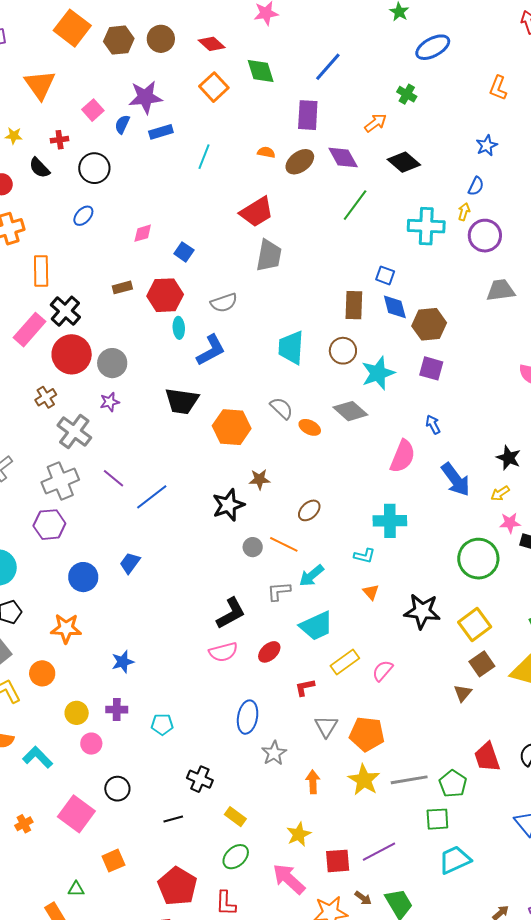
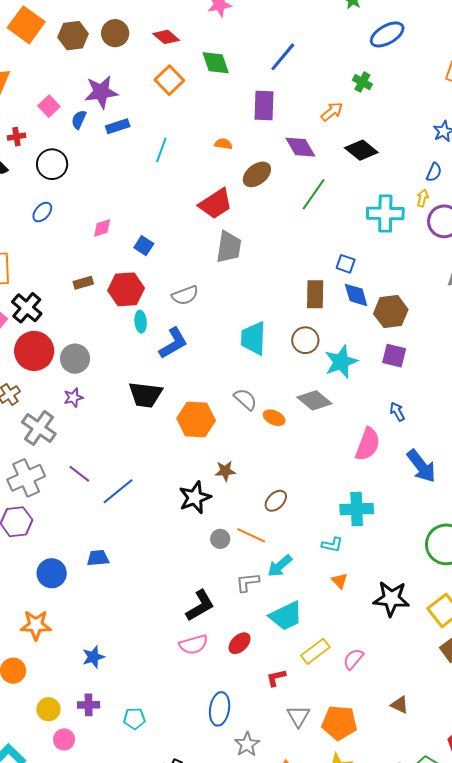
brown ellipse: (300, 162) -> (257, 174), moved
blue trapezoid: (130, 563) -> (98, 558), turned 50
brown triangle: (463, 693) -> (400, 705), moved, turned -42

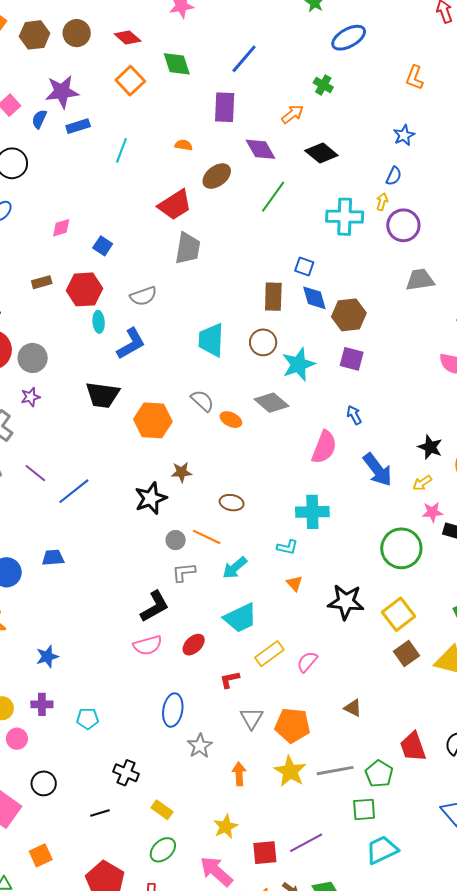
brown ellipse: (276, 501) -> (232, 503), turned 55
gray L-shape: (248, 582) -> (184, 572), moved

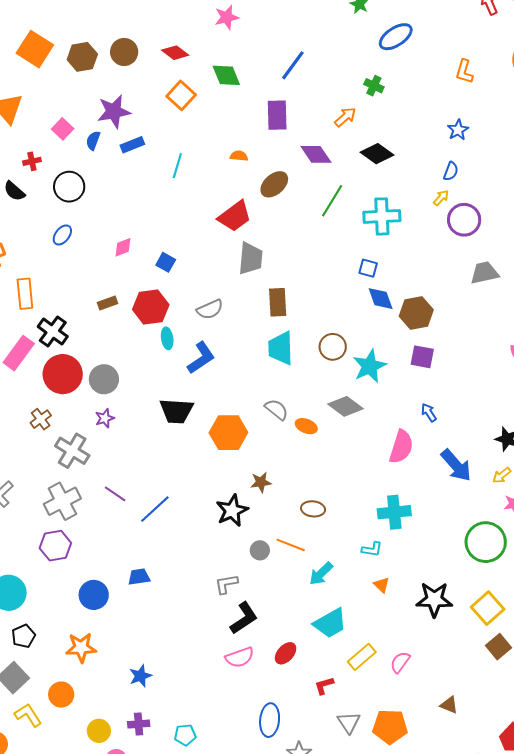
yellow arrow: (382, 202) -> (441, 198), turned 30
cyan cross: (345, 217) -> (382, 216), moved
brown rectangle: (273, 297) -> (278, 302), moved
gray L-shape: (184, 572) -> (226, 584), moved

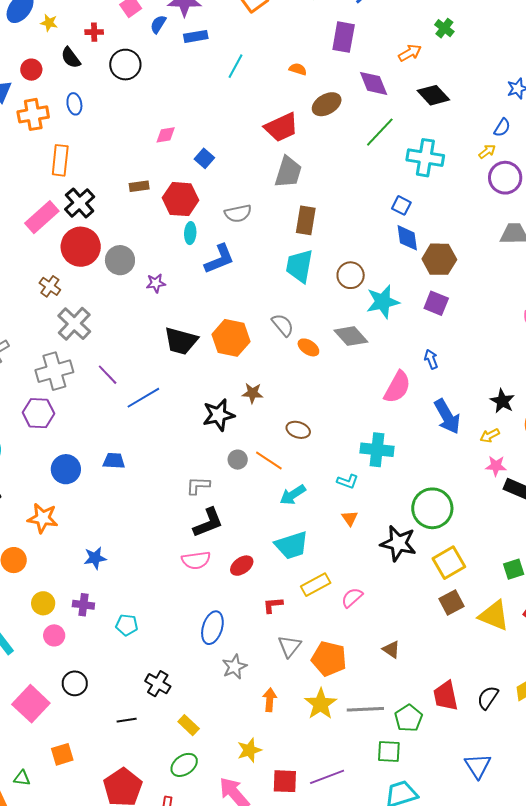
blue ellipse: (62, 235) -> (74, 104), moved, turned -60
black trapezoid: (176, 411) -> (181, 341), moved
purple star: (105, 418) -> (156, 283), moved
brown cross: (41, 419) -> (50, 286), turned -30
green circle: (486, 542) -> (432, 508), moved

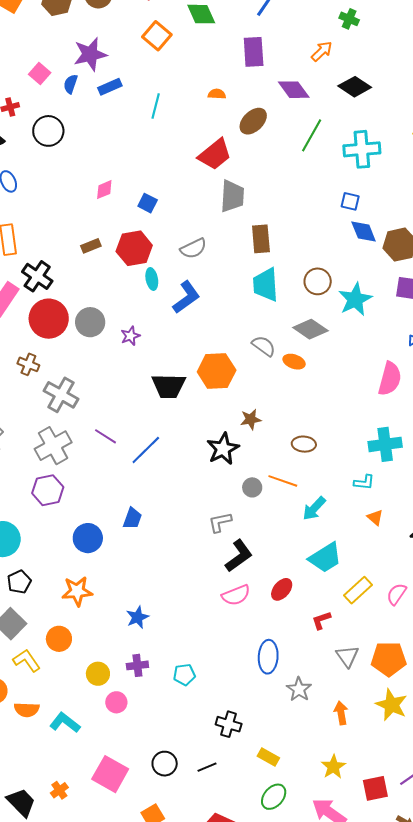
gray diamond: (351, 336) -> (310, 329), moved
blue trapezoid: (114, 461) -> (132, 518), turned 120
black circle: (75, 683) -> (165, 764), moved

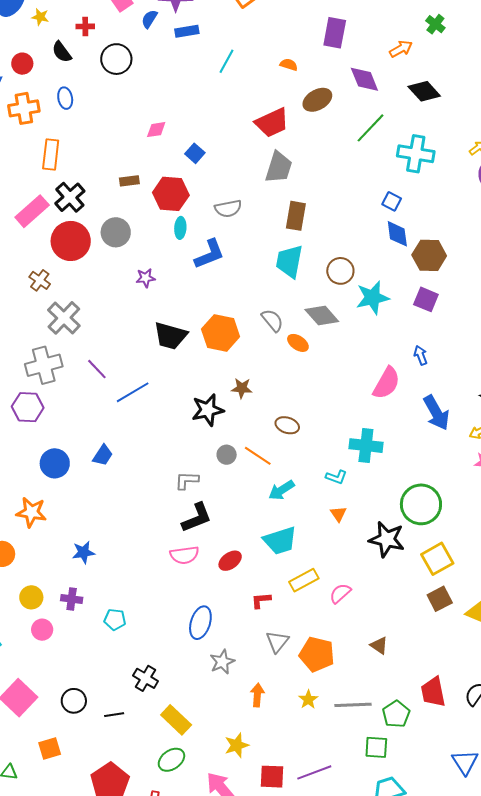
gray circle: (90, 322) -> (116, 232), moved
yellow star: (391, 705) -> (308, 699), size x0.6
yellow rectangle: (268, 757) -> (176, 720), size x1.4

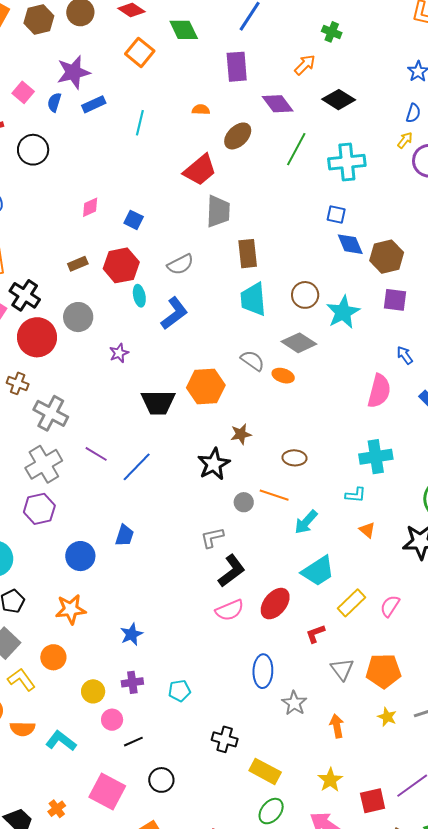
red ellipse: (230, 561) -> (275, 604), size x1.4
black line: (114, 715) -> (133, 742), moved

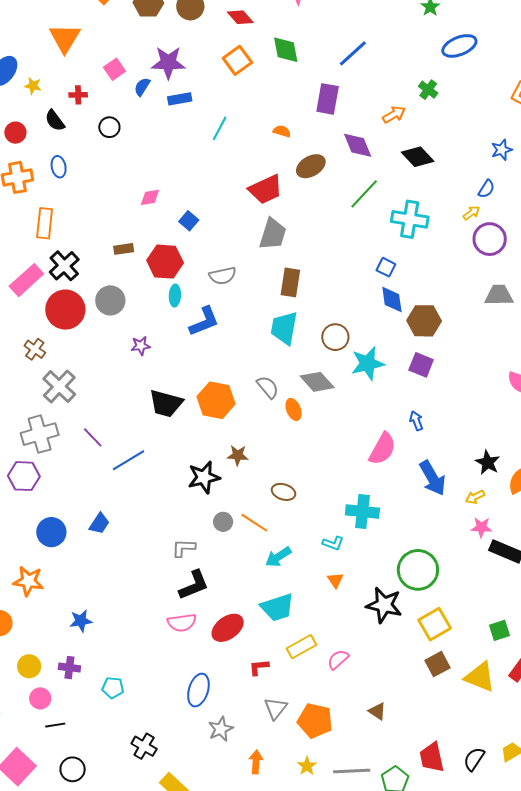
black circle: (33, 150) -> (109, 127), size x0.7
orange ellipse: (283, 376) -> (294, 409), turned 35

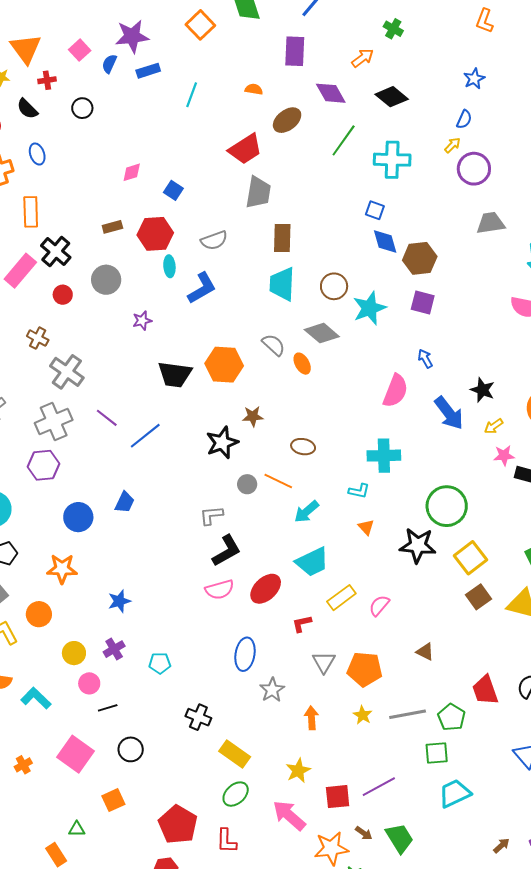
orange triangle: (65, 38) -> (26, 49), moved
red circle: (65, 310) -> (63, 295), size x0.5
black star: (488, 462) -> (483, 390), moved
purple cross: (69, 668) -> (114, 649), turned -30

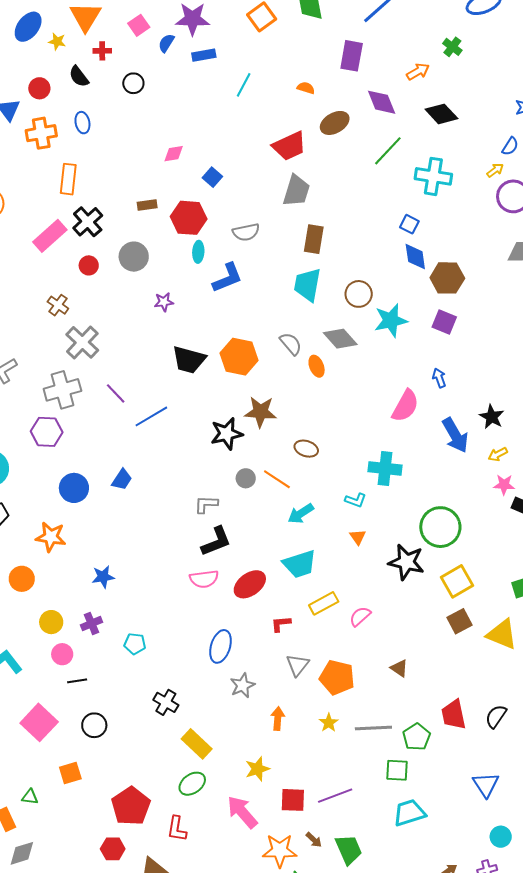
brown star: (253, 416) -> (261, 412), size x1.5

